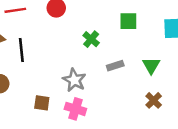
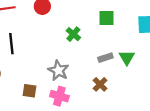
gray rectangle: (115, 66) -> (105, 58), moved
brown cross: (154, 100) -> (100, 84), moved

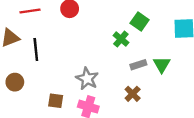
green square: (106, 18) -> (140, 22), turned 35
green cross: (73, 34) -> (121, 39), moved

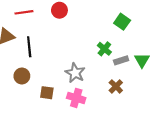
green cross: (121, 39) -> (104, 49), moved
brown circle: (15, 82) -> (22, 76), moved

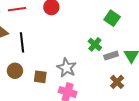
brown cross: (116, 86) -> (117, 82), moved
brown square: (47, 93) -> (40, 77), moved

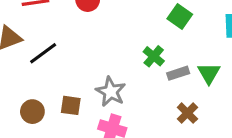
black line: (22, 42) -> (43, 53), turned 60
brown circle: (15, 71) -> (32, 112), moved

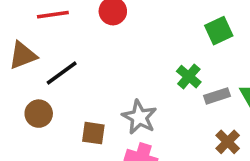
green square: (180, 16) -> (219, 31), turned 30
brown circle: (32, 112) -> (39, 114), moved

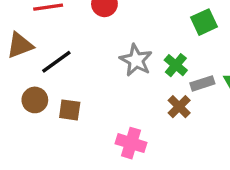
gray star: (139, 117) -> (136, 60), moved
brown square: (93, 133) -> (70, 110), moved
brown cross: (228, 142) -> (179, 107), moved

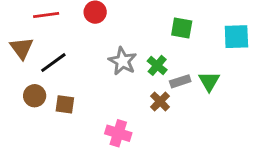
green square: (204, 22) -> (182, 28), turned 35
brown triangle: (20, 45) -> (22, 48), turned -45

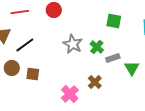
green triangle: (209, 81) -> (132, 68), moved
brown cross: (160, 101) -> (95, 82), moved
pink cross: (118, 133) -> (70, 94), turned 30

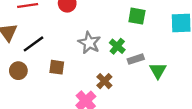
brown square: (33, 74) -> (57, 67), moved
brown cross: (95, 82) -> (104, 81), moved

